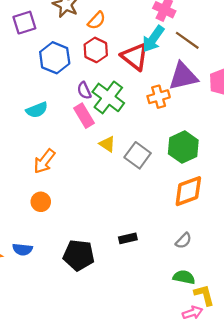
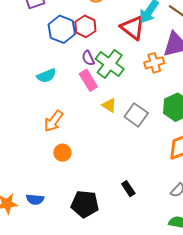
red hexagon: (96, 50) -> (85, 26), moved
orange circle: (41, 202) -> (62, 153), moved
black rectangle: (128, 238) -> (128, 189), turned 70

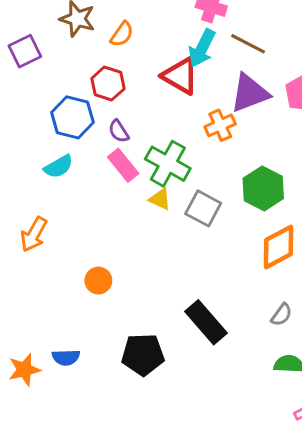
blue hexagon: (62, 29) -> (72, 117), moved
green cross: (110, 64) -> (168, 164), moved
orange arrow: (54, 121) -> (34, 234), moved
black rectangle: (128, 189) -> (206, 322), size x1.8

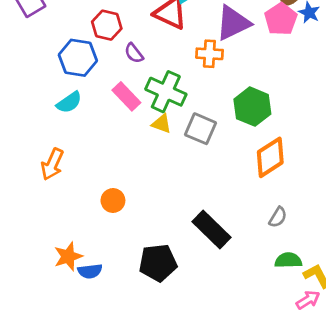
orange cross: (220, 125) -> (209, 54), turned 32
purple semicircle: (119, 131) -> (134, 53), moved
orange star: (24, 370) -> (68, 256), moved

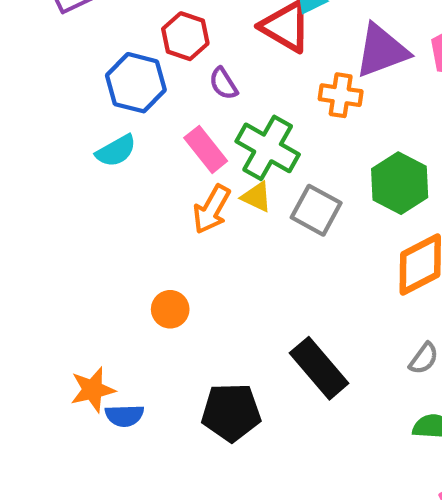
orange arrow: (52, 164) -> (212, 209), moved

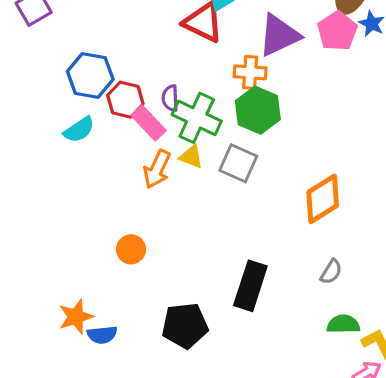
red hexagon: (185, 36) -> (125, 100), moved
purple semicircle: (223, 83) -> (170, 98), moved, turned 35
green hexagon: (400, 183) -> (258, 110), moved
black rectangle: (319, 368) -> (250, 286), turned 63

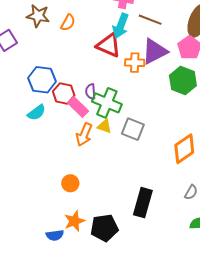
orange cross: (250, 72) -> (135, 63), moved
green hexagon: (258, 110) -> (183, 81), moved
orange star: (76, 317) -> (74, 221), moved

